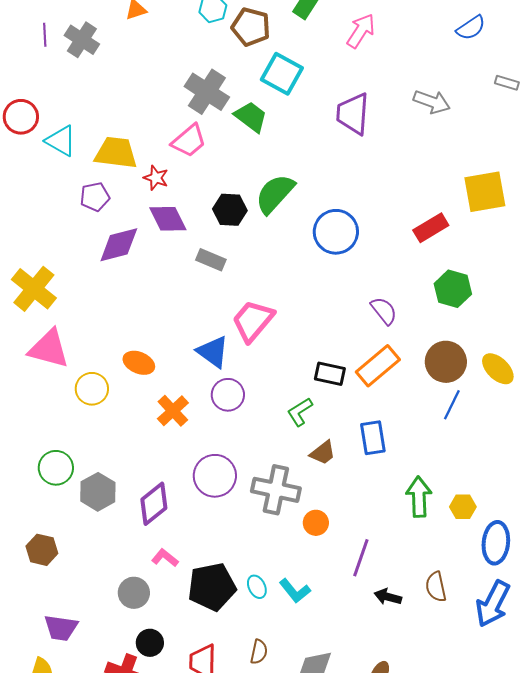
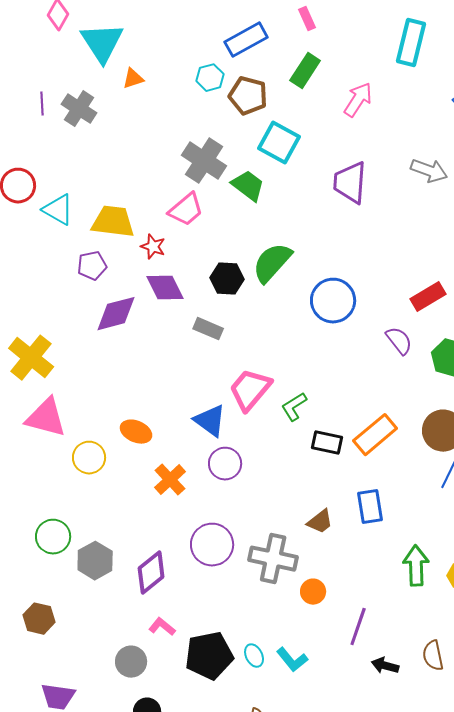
purple semicircle: (384, 311) -> (399, 341), moved
green L-shape: (300, 412) -> (294, 407), moved

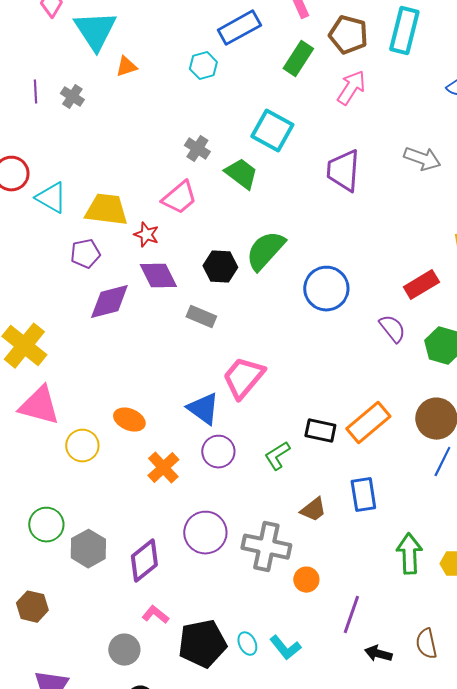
brown pentagon: (248, 96) -> (348, 35), moved
gray cross: (79, 109) -> (72, 97), size x0.7
gray cross: (204, 161) -> (197, 149), size x0.6
green L-shape: (294, 407) -> (277, 456), moved

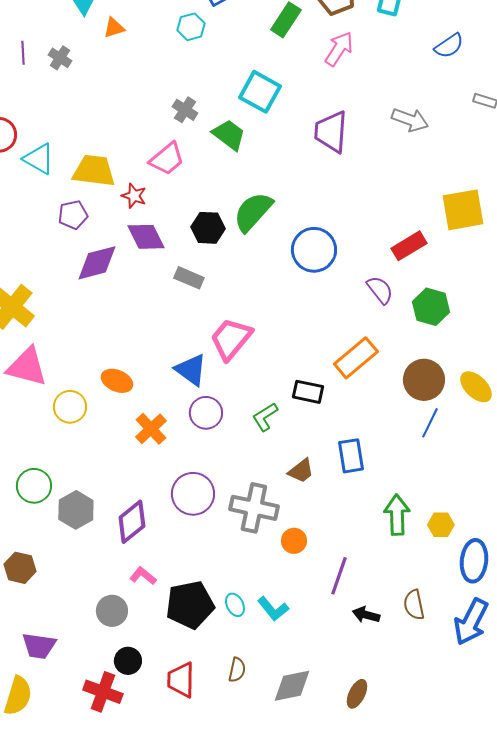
orange rectangle: (368, 423) -> (356, 358), moved

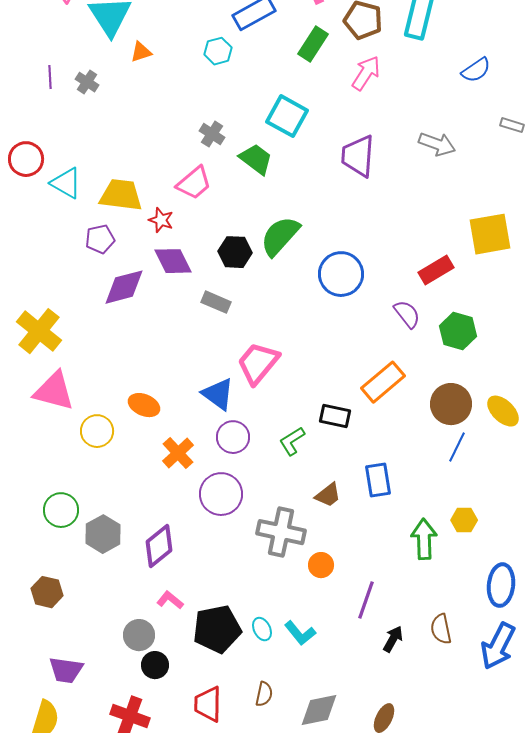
purple circle: (193, 494) -> (221, 494), moved
yellow hexagon: (441, 525) -> (464, 520), moved
black arrow: (366, 615) -> (393, 639), turned 104
black circle: (128, 661) -> (155, 665), moved

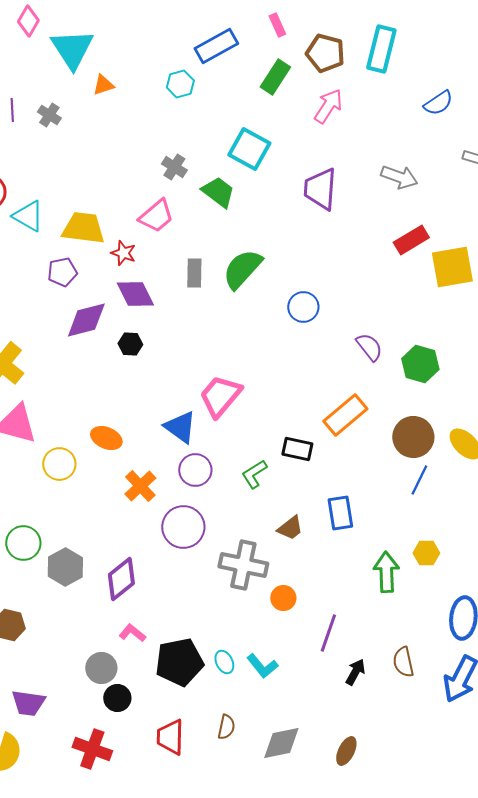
black hexagon: (235, 252) -> (130, 344), moved, size x0.7
red rectangle: (436, 270) -> (411, 240), moved
blue circle: (341, 274) -> (303, 307), size x0.7
gray rectangle: (216, 302) -> (194, 273), moved, turned 68

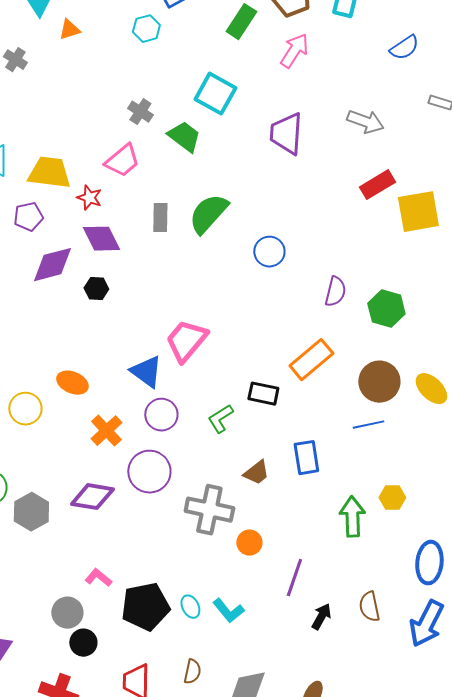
purple semicircle: (369, 347) -> (335, 292), turned 52
blue line: (419, 480) -> (368, 425), moved, turned 52
purple diamond: (121, 579) -> (92, 497), moved, turned 48

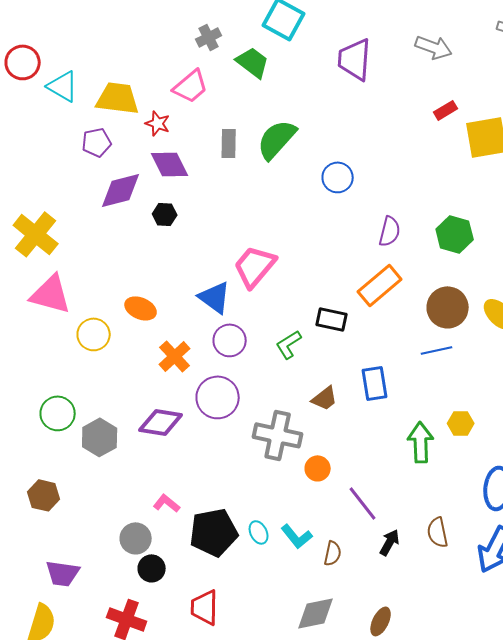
gray cross: (140, 112) -> (209, 37), turned 30
red rectangle: (377, 185) -> (446, 110), size x0.7
purple semicircle: (335, 292) -> (390, 231), moved
purple line: (294, 578) -> (363, 503), turned -57
brown semicircle: (192, 672) -> (333, 553), moved

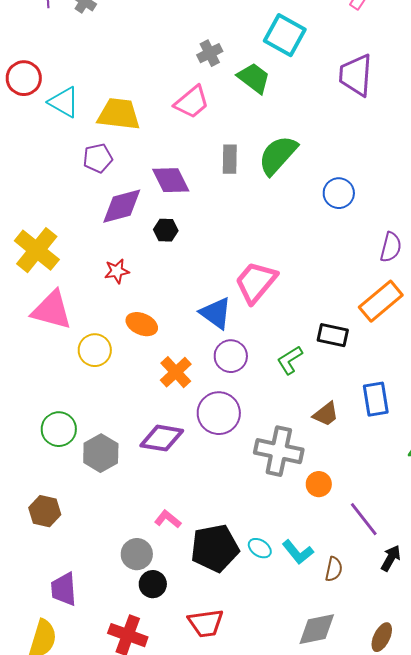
red star: (158, 123) -> (117, 271), moved, turned -30
cyan ellipse: (259, 532) -> (260, 548), turned -30
purple trapezoid: (63, 573) -> (64, 589), turned 78
red trapezoid: (205, 607) -> (206, 623), turned -99

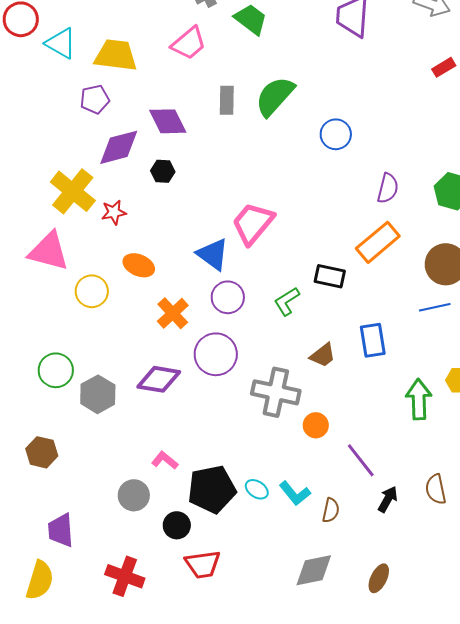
yellow cross: (37, 250) -> (73, 191), moved
black circle: (153, 584) -> (177, 525), moved

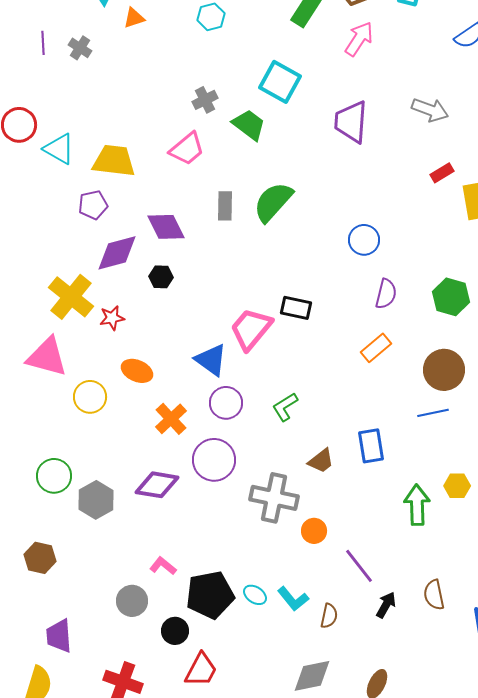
blue circle: (336, 134) -> (364, 240), moved
orange rectangle: (378, 242) -> (376, 348), size x0.7
black rectangle: (330, 276) -> (296, 308), moved
red trapezoid: (203, 564) -> (201, 670), turned -54

